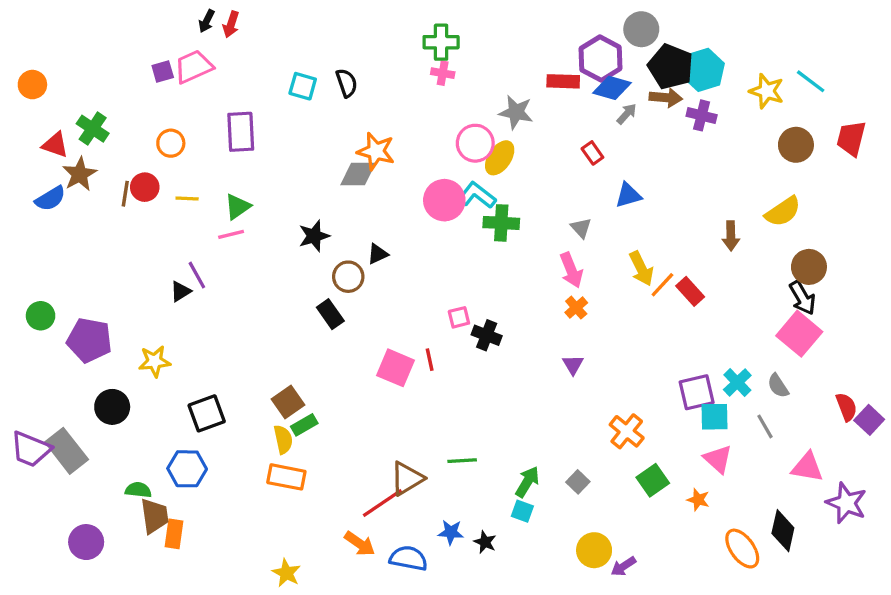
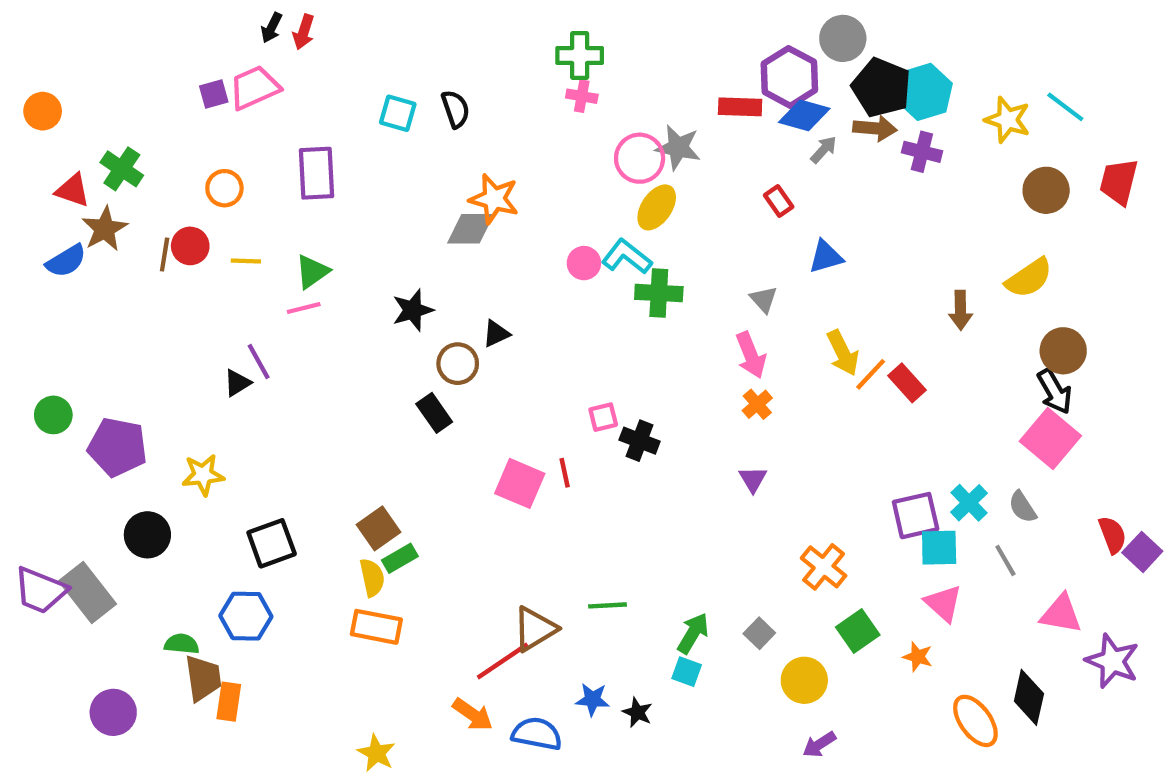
pink circle: (475, 143) -> (640, 158), moved
pink circle: (444, 200) -> (584, 263), size x0.6
yellow circle: (594, 550) -> (804, 680), moved

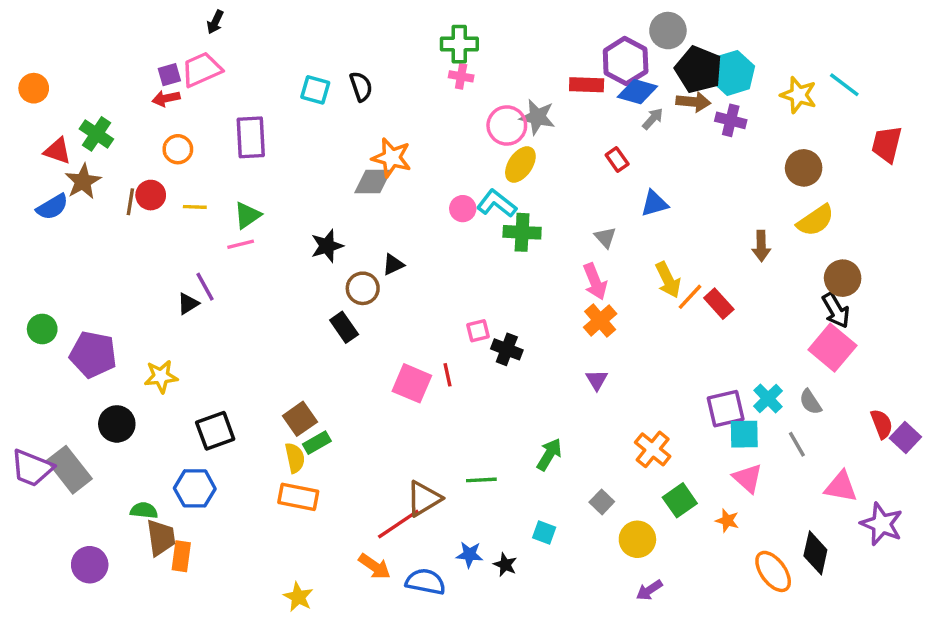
red arrow: (304, 32) -> (166, 98), moved, turned 60
brown circle: (1046, 190) -> (804, 168), moved
orange cross: (757, 404) -> (600, 321), size x1.4
green arrow: (693, 633) -> (549, 454), moved

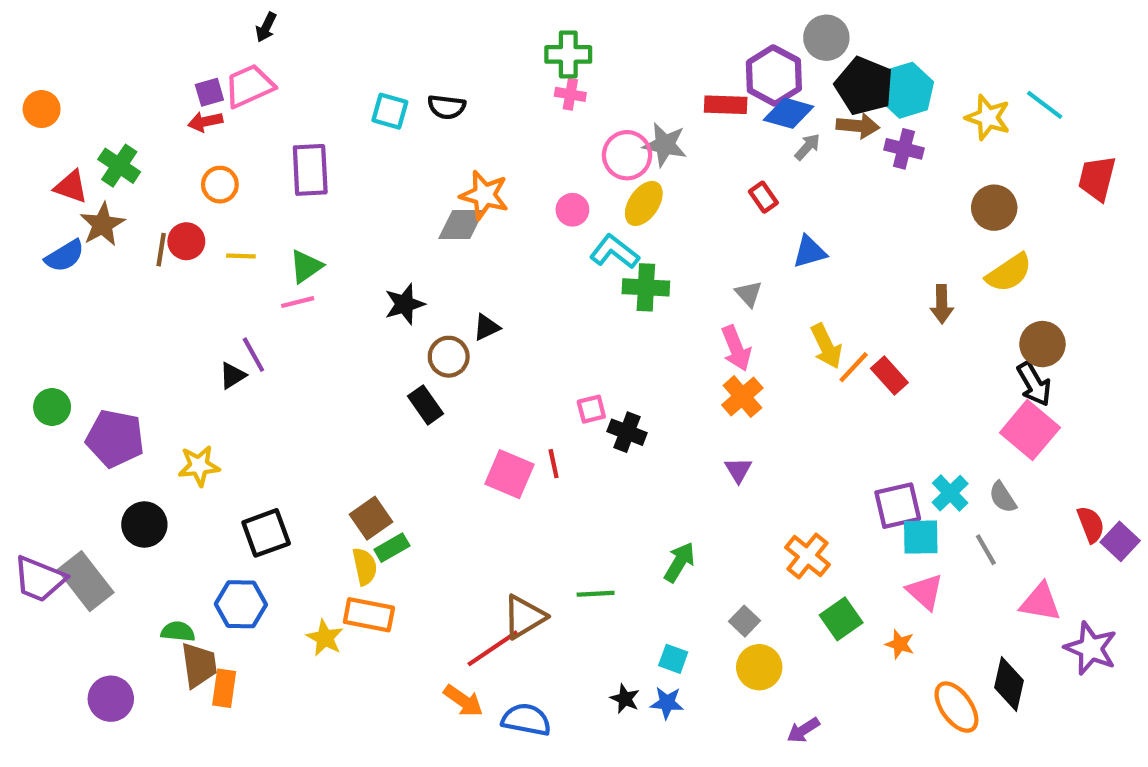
black semicircle: (361, 86) -> (447, 107), turned 116
pink circle: (463, 209) -> (572, 210), moved
yellow circle: (637, 539) -> (759, 667), moved
blue star: (470, 555) -> (667, 703), moved
yellow star: (298, 597) -> (325, 638), moved

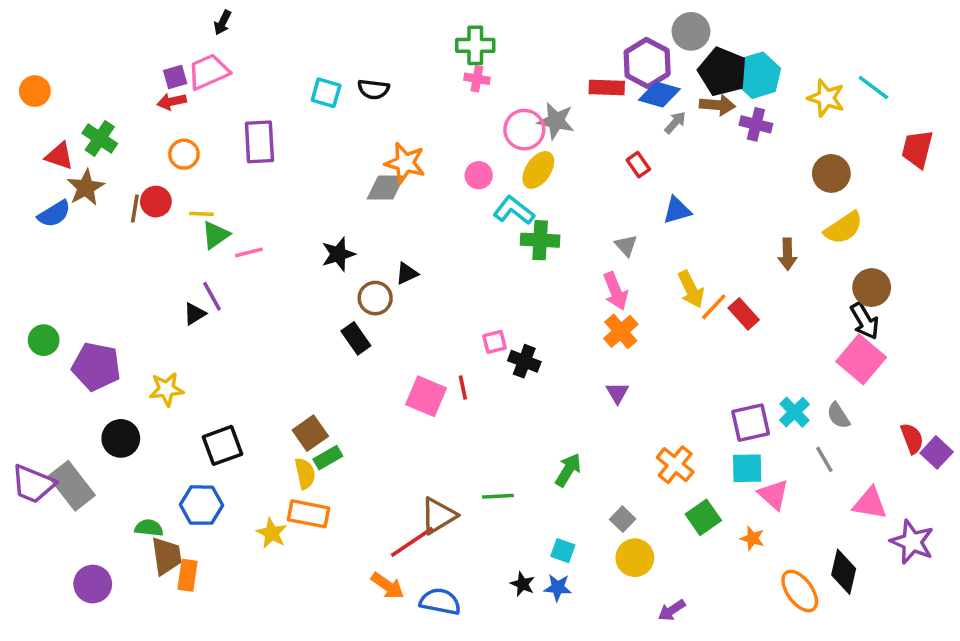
green triangle: (306, 266) -> (216, 235), moved
cyan square: (921, 537) -> (747, 468), moved

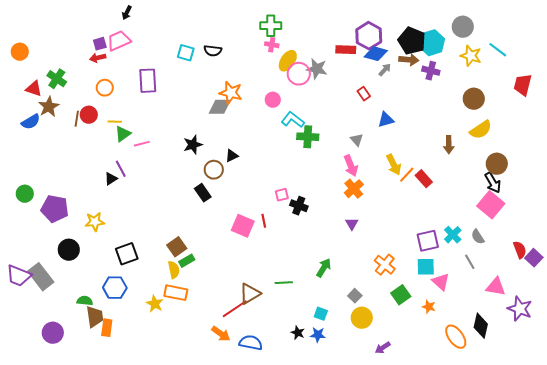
gray circle: (691, 31) -> (463, 27), moved
yellow ellipse: (538, 170) -> (288, 61), moved

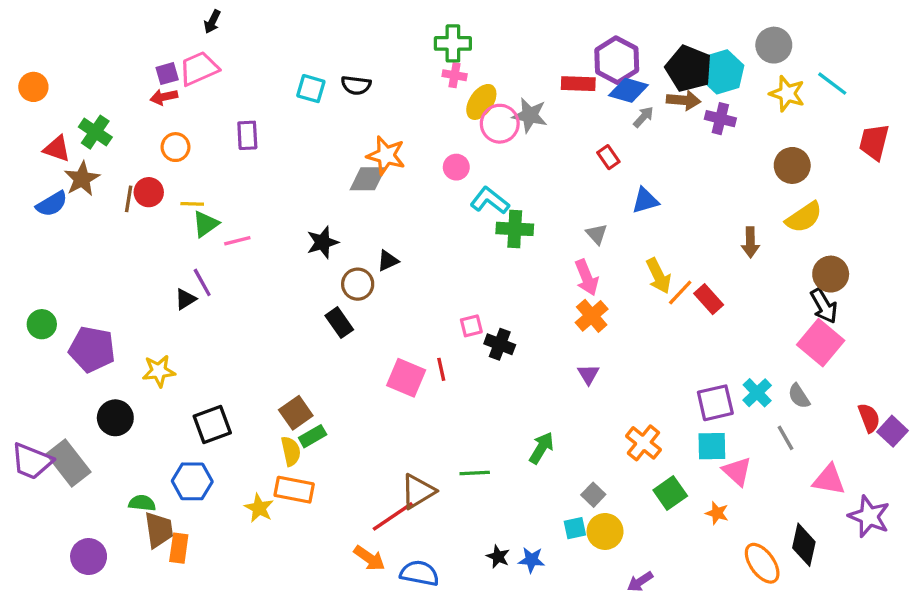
purple rectangle: (148, 81) -> (247, 135), size x0.7
cyan square: (321, 314) -> (575, 528), moved, turned -32

